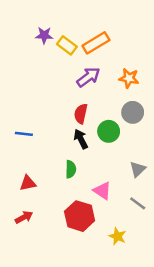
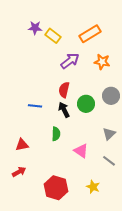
orange rectangle: (96, 43) -> (90, 34), moved
gray circle: (133, 112) -> (111, 96), moved
blue line: (24, 134) -> (35, 106), moved
red hexagon: (80, 216) -> (56, 188), moved

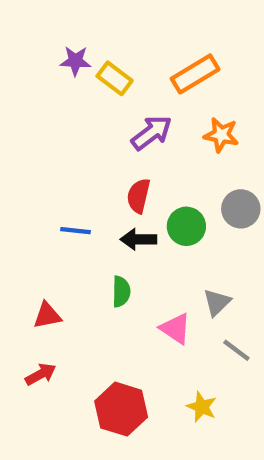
black arrow: (64, 110) -> (139, 239), turned -63
gray triangle: (109, 134) -> (217, 302), moved

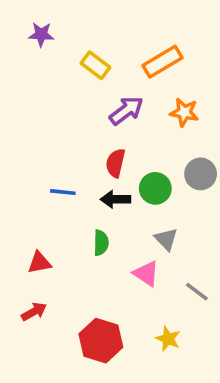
purple star: (75, 61) -> (41, 34), moved
gray triangle: (217, 302) -> (166, 239), moved, turned -30

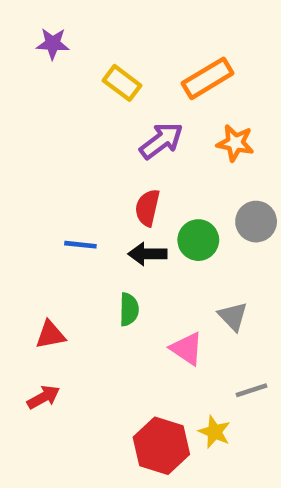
gray triangle: (166, 239) -> (233, 316), moved
gray line: (197, 292) -> (251, 390), moved, turned -55
red hexagon: (101, 341) -> (161, 446), moved

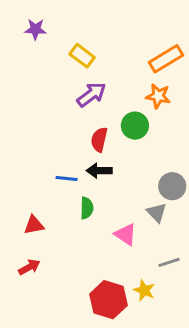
orange rectangle: (208, 78) -> (166, 59), moved
purple arrow: (161, 141) -> (91, 95), moved
gray circle: (256, 222) -> (172, 186), moved
green circle: (198, 240) -> (135, 126), moved
blue line: (80, 245) -> (67, 178), moved

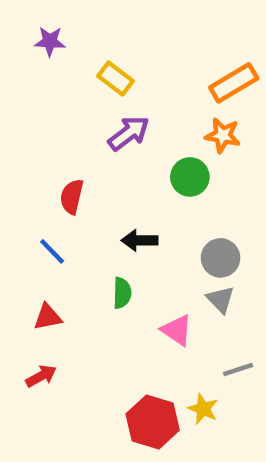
red semicircle: (99, 140) -> (72, 197), moved
blue line: (67, 178) -> (52, 251), moved, turned 40
gray circle: (172, 186) -> (221, 258), moved

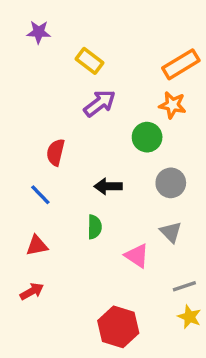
gray circle: (221, 258) -> (171, 183), moved
yellow star: (203, 409) -> (189, 317), moved

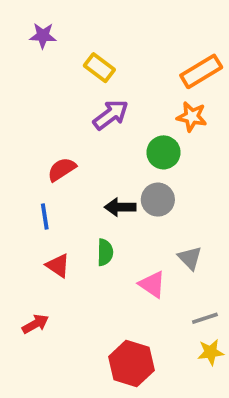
red semicircle: (56, 152) -> (62, 169), turned 44
gray circle: (171, 183) -> (158, 200), moved
blue line: (40, 195) -> (45, 217), turned 35
red triangle: (37, 246) -> (58, 266), moved, turned 45
yellow star: (189, 317) -> (211, 352), turned -30

